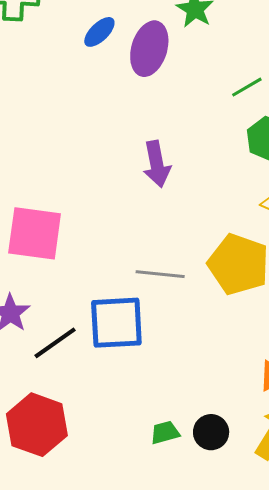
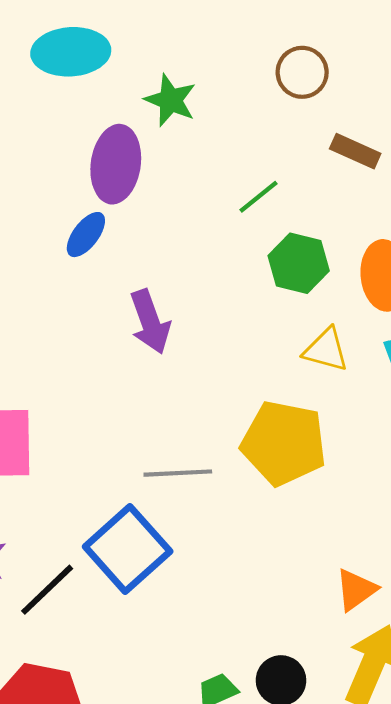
blue ellipse: (99, 32) -> (86, 235), moved
blue square: (116, 323) -> (128, 549), turned -30

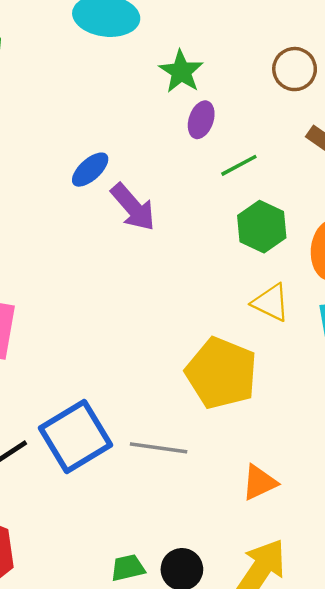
purple ellipse: (116, 164) -> (201, 120), moved, size x0.6
purple arrow: (150, 322) -> (133, 207), moved, turned -32
gray line: (178, 473) -> (159, 448), moved
orange triangle: (356, 590) -> (259, 482), moved

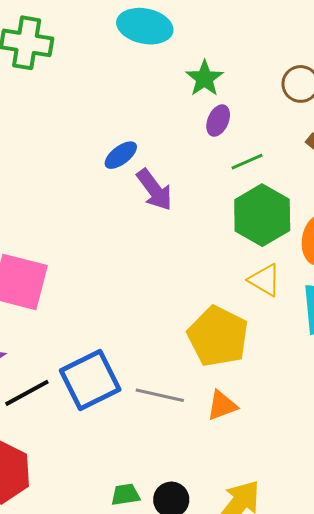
green hexagon: (262, 227) -> (262, 215), size x1.4
orange triangle: (259, 482) -> (222, 405), moved

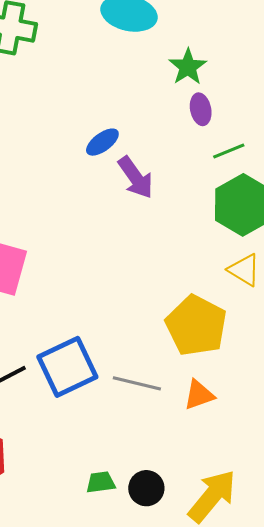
purple ellipse: (218, 121) -> (201, 109), turned -36

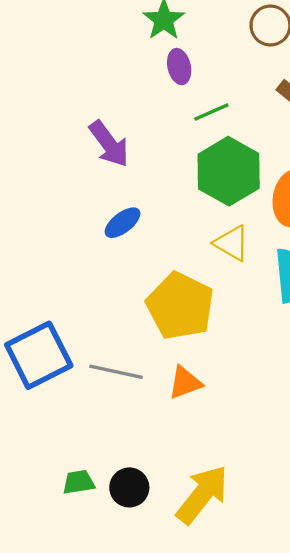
blue ellipse: (102, 142) -> (123, 223), moved

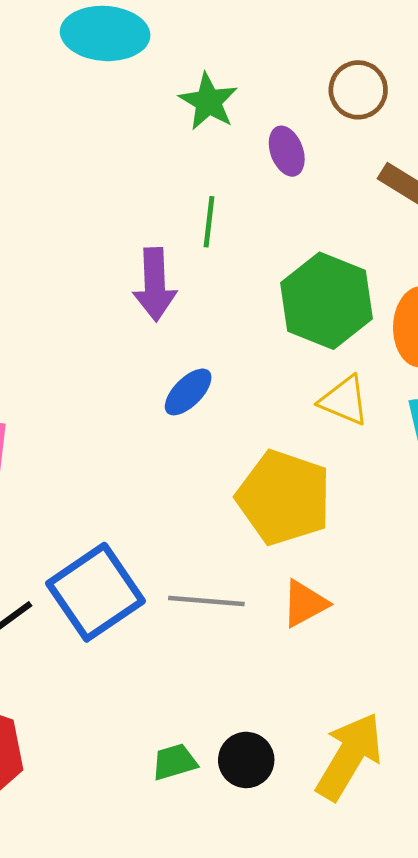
purple ellipse: (179, 67) -> (287, 151), moved
green line: (211, 112) -> (209, 222), moved, turned -52
purple arrow: (109, 144) -> (155, 284), turned 42

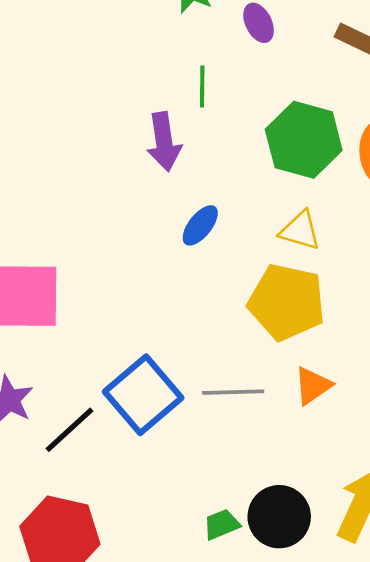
yellow triangle: (344, 401) -> (300, 231), moved
black circle: (246, 760) -> (279, 517), size x1.4

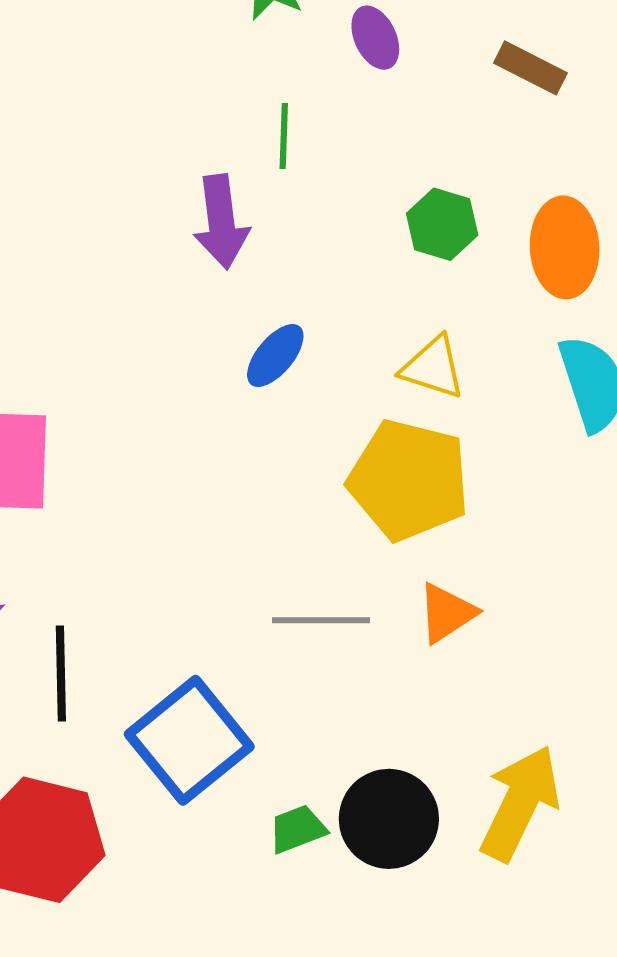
green hexagon: (304, 140) -> (442, 224), size x0.6
blue square: (143, 395) -> (189, 740), moved
black line: (70, 430) -> (61, 674), turned -50

